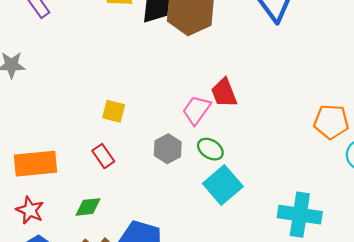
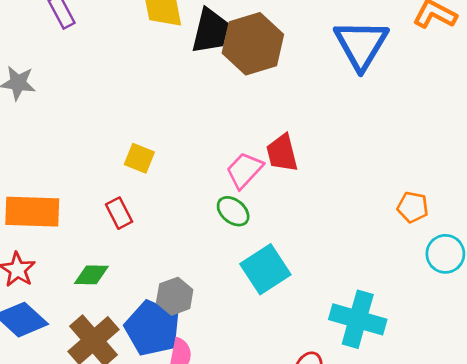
orange pentagon: (331, 122) -> (413, 207), size x0.7
gray hexagon: (168, 149) -> (175, 296), moved
green ellipse: (210, 149) -> (233, 211), moved

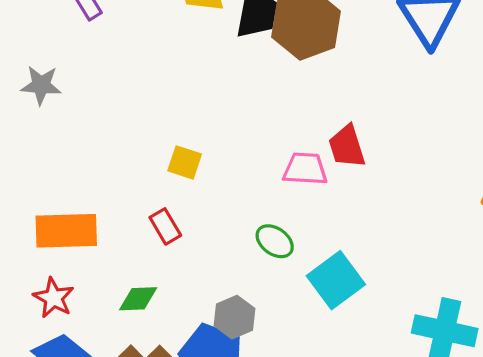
pink trapezoid: (244, 170) -> (305, 169), turned 54
green ellipse: (233, 211) -> (275, 241), moved

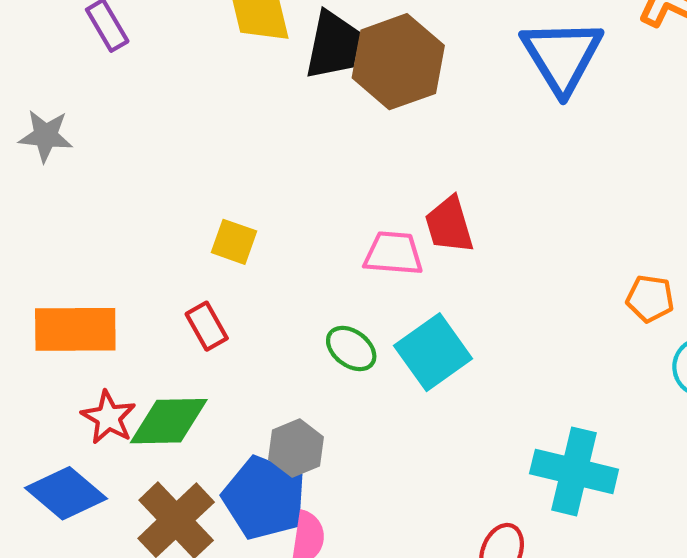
cyan square: (336, 280) -> (433, 352), moved
red star: (54, 298) -> (108, 417), moved
green diamond: (138, 299) -> (169, 421), size x1.5

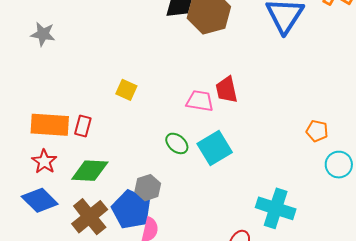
red rectangle: (207, 326) -> (83, 126), moved, turned 40
red star: (108, 417) -> (44, 161), moved

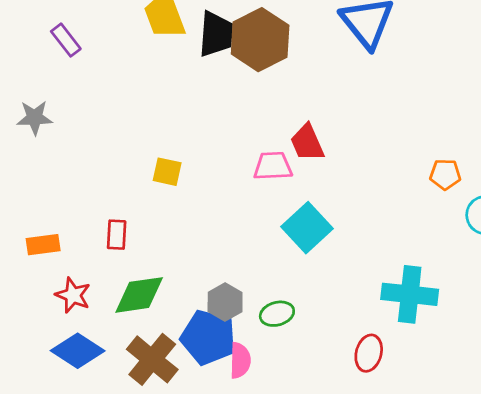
orange rectangle: (50, 125) -> (43, 245), moved, size x0.6
green ellipse: (177, 143) -> (277, 314), moved, turned -45

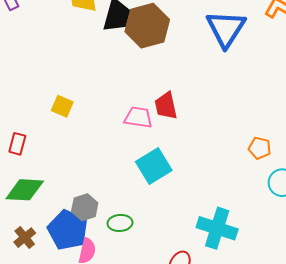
brown cross: (152, 359) -> (25, 238), size x0.6

